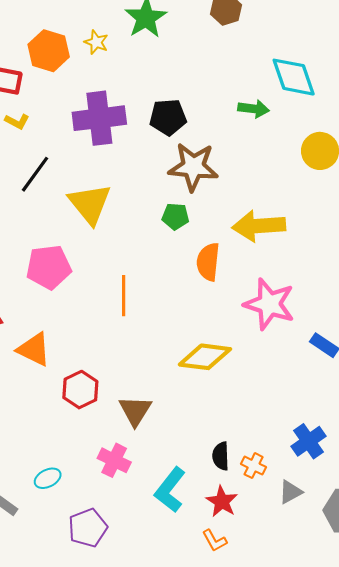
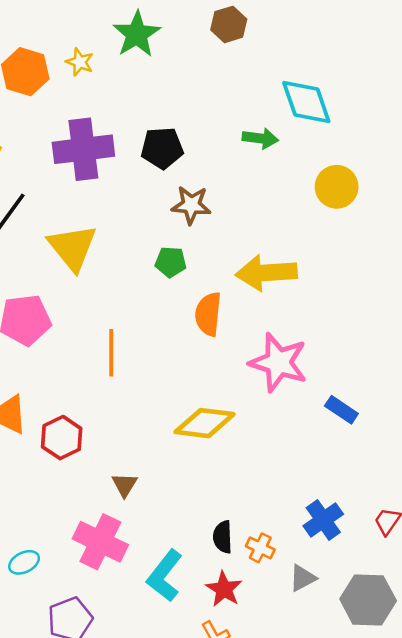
brown star: (193, 167) -> (191, 205), size x0.7
red hexagon: (80, 390) -> (62, 438), moved
brown triangle: (135, 411) -> (125, 485), size x0.7
pink cross: (114, 460) -> (100, 542), size x1.4

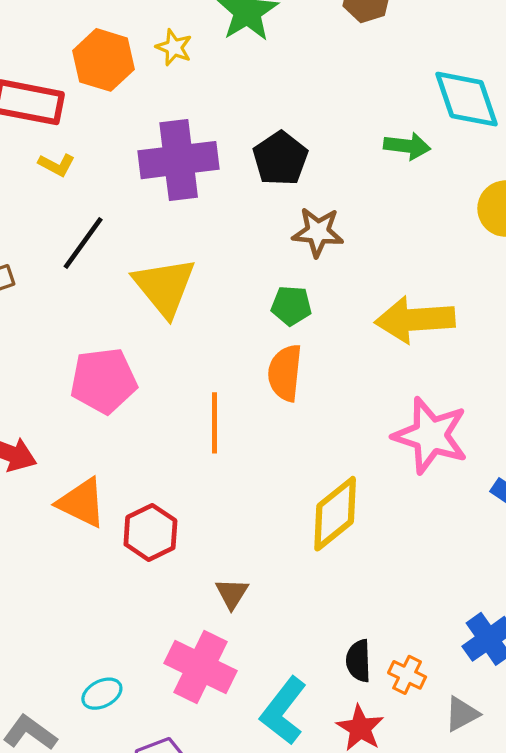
black pentagon: (162, 148) -> (280, 159), turned -30
orange semicircle: (208, 314) -> (285, 373), moved
yellow diamond: (205, 423) -> (335, 514), turned -46

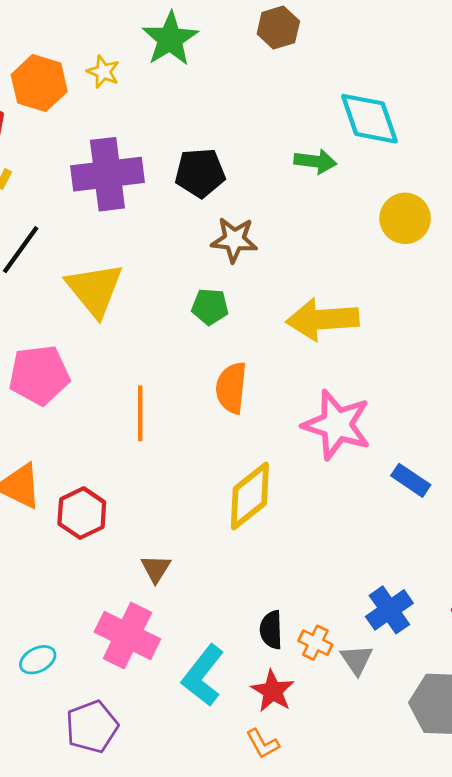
black pentagon: (280, 159) -> (200, 173), turned 30
orange semicircle: (285, 373) -> (231, 388), moved
gray triangle: (462, 714) -> (357, 660), moved, turned -36

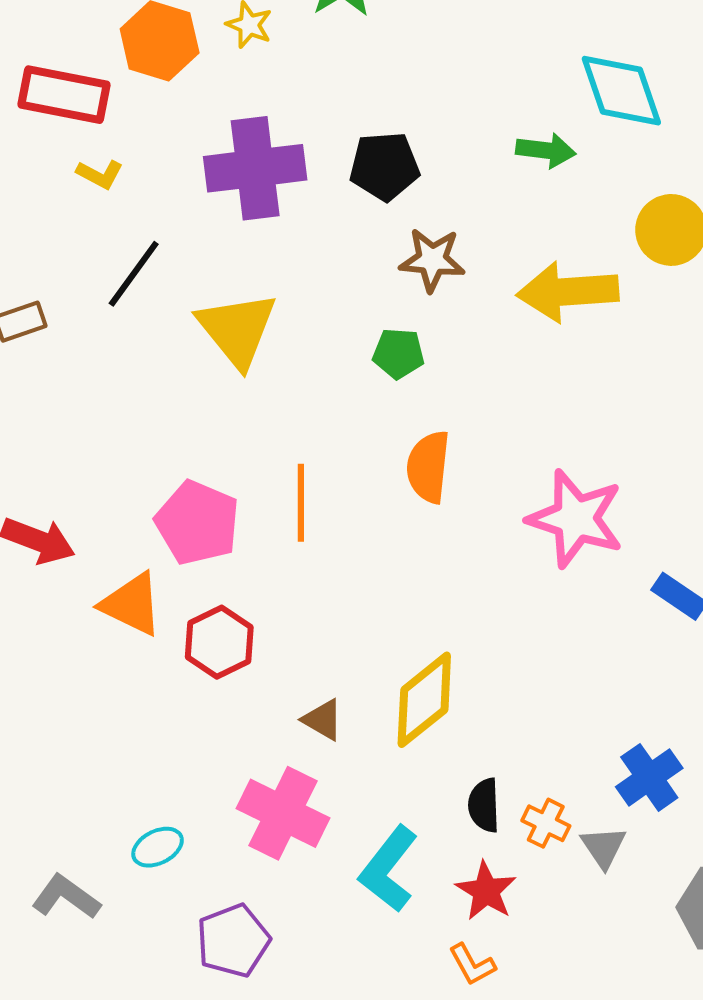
yellow arrow: (322, 319) -> (568, 292), moved
pink pentagon: (39, 375) -> (197, 523), moved, turned 30
yellow diamond: (250, 496) -> (424, 700), moved
brown triangle: (156, 569) -> (323, 720), turned -32

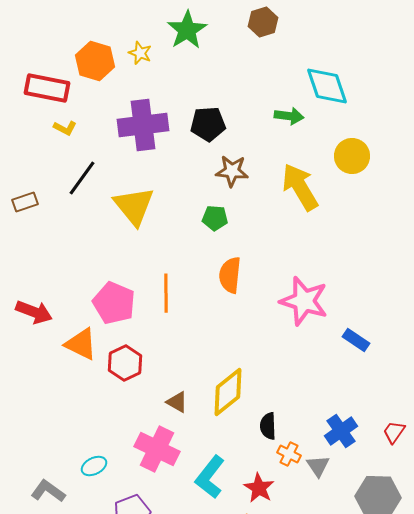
yellow arrow: (568, 292) -> (300, 187), turned 63
black semicircle: (484, 805) -> (268, 426), moved

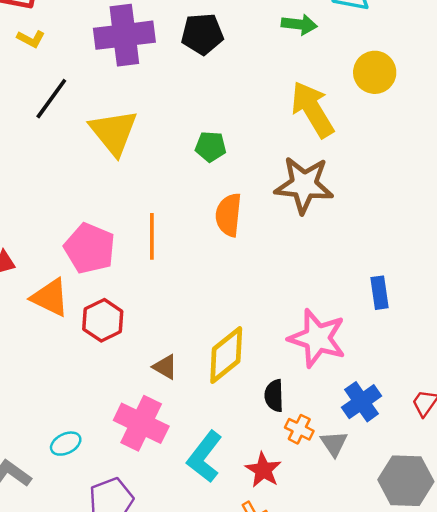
brown star: (232, 171) -> (304, 185), moved, size x1.5
pink star: (304, 301) -> (317, 338), moved
blue rectangle: (356, 340) -> (379, 293), turned 48

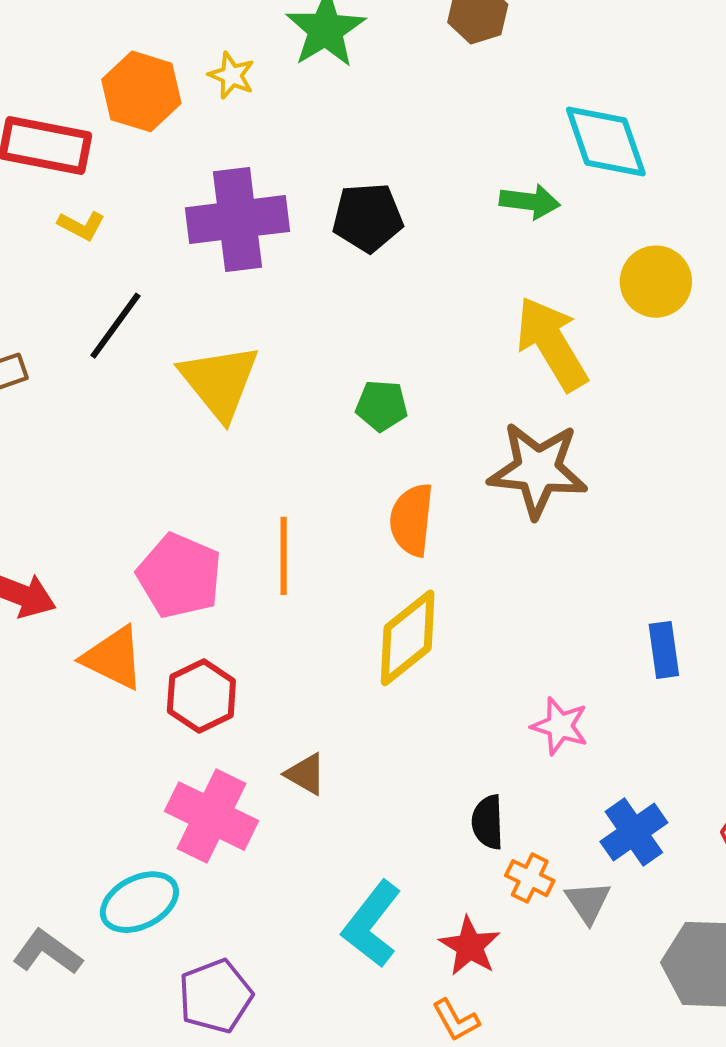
pink star: (317, 338) -> (560, 726), size x0.6
yellow diamond: (226, 355) -> (408, 638), moved
pink cross: (141, 423) -> (211, 816), moved
cyan ellipse: (66, 444) -> (139, 902), size x1.5

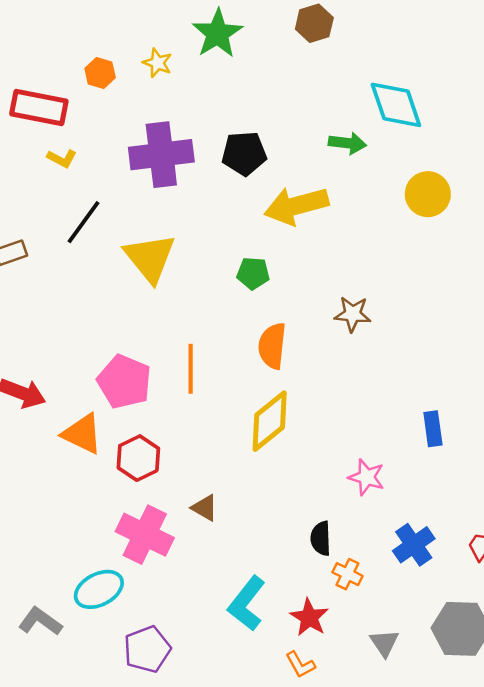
orange hexagon: (141, 91) -> (100, 73), size x0.6
yellow arrow: (552, 344) -> (296, 206), moved, turned -74
brown star: (538, 470) -> (353, 314), size x0.6
gray triangle: (588, 902) -> (384, 643), moved

